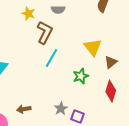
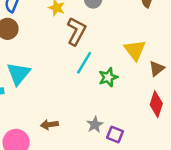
green star: (81, 76) -> (108, 77), moved

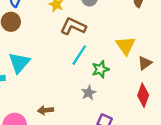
brown L-shape: (76, 31) -> (73, 26), turned -95
gray star: (95, 125) -> (89, 93), moved

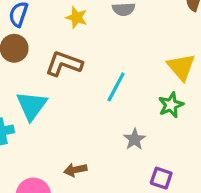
brown L-shape: (73, 26) -> (64, 64), moved
green star: (100, 69) -> (171, 105), moved

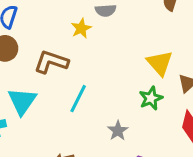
yellow star: (76, 17) -> (81, 28), moved, turned 30
cyan line: (116, 87) -> (78, 99), moved

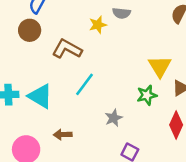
cyan triangle: (22, 101) -> (40, 96), moved, turned -44

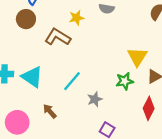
yellow star: (98, 25) -> (77, 18), moved
cyan line: (85, 84) -> (72, 81), moved
brown arrow: (63, 135) -> (50, 111), turned 48

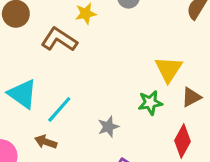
cyan line: (72, 81) -> (59, 109), moved
brown arrow: (50, 111) -> (46, 142), turned -32

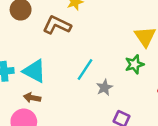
cyan line: (59, 109) -> (85, 70), moved
brown arrow: (46, 142) -> (32, 98), moved

